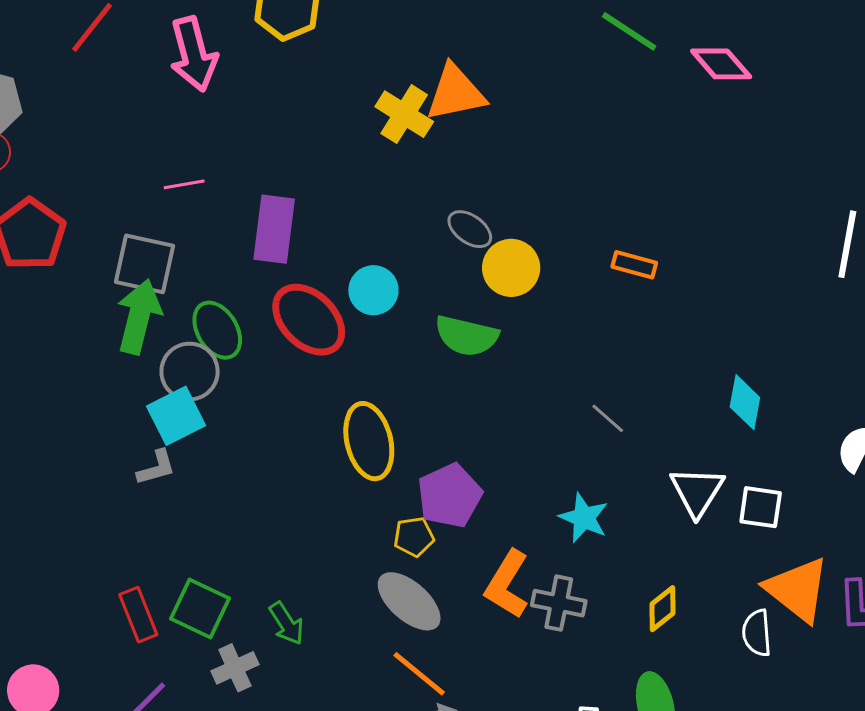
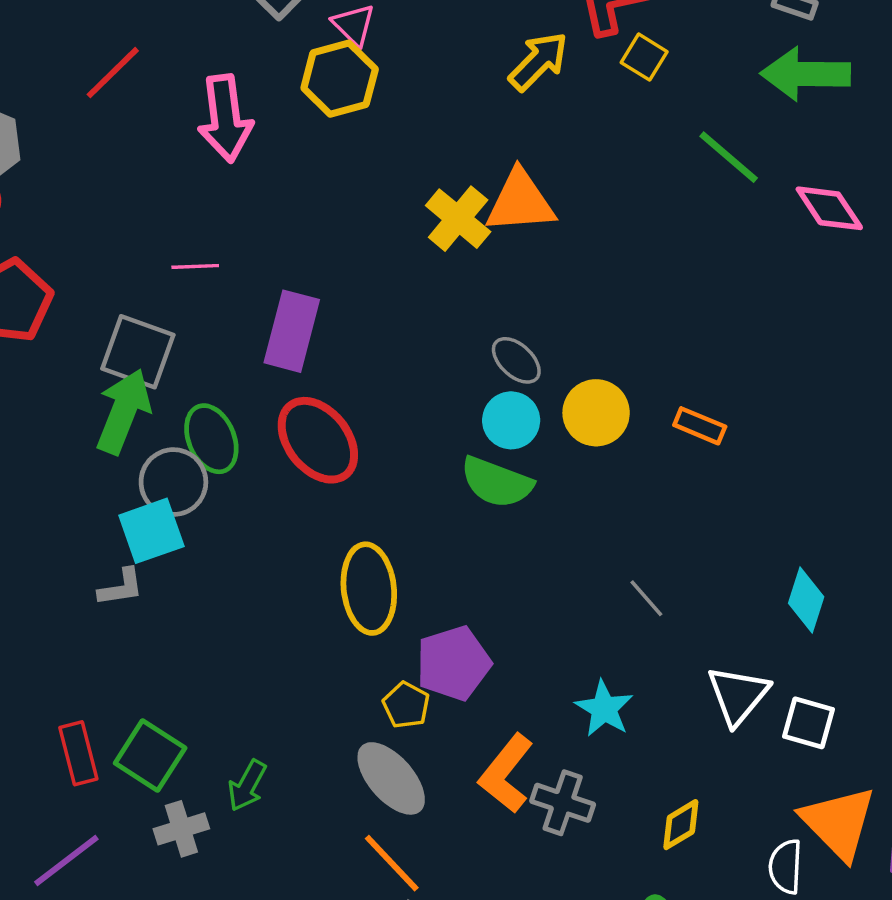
yellow circle: (511, 268) -> (596, 413), moved
cyan circle: (373, 290) -> (511, 420), moved
yellow pentagon: (414, 537) -> (406, 705), turned 30
green arrow: (286, 623) -> (247, 786), turned 54

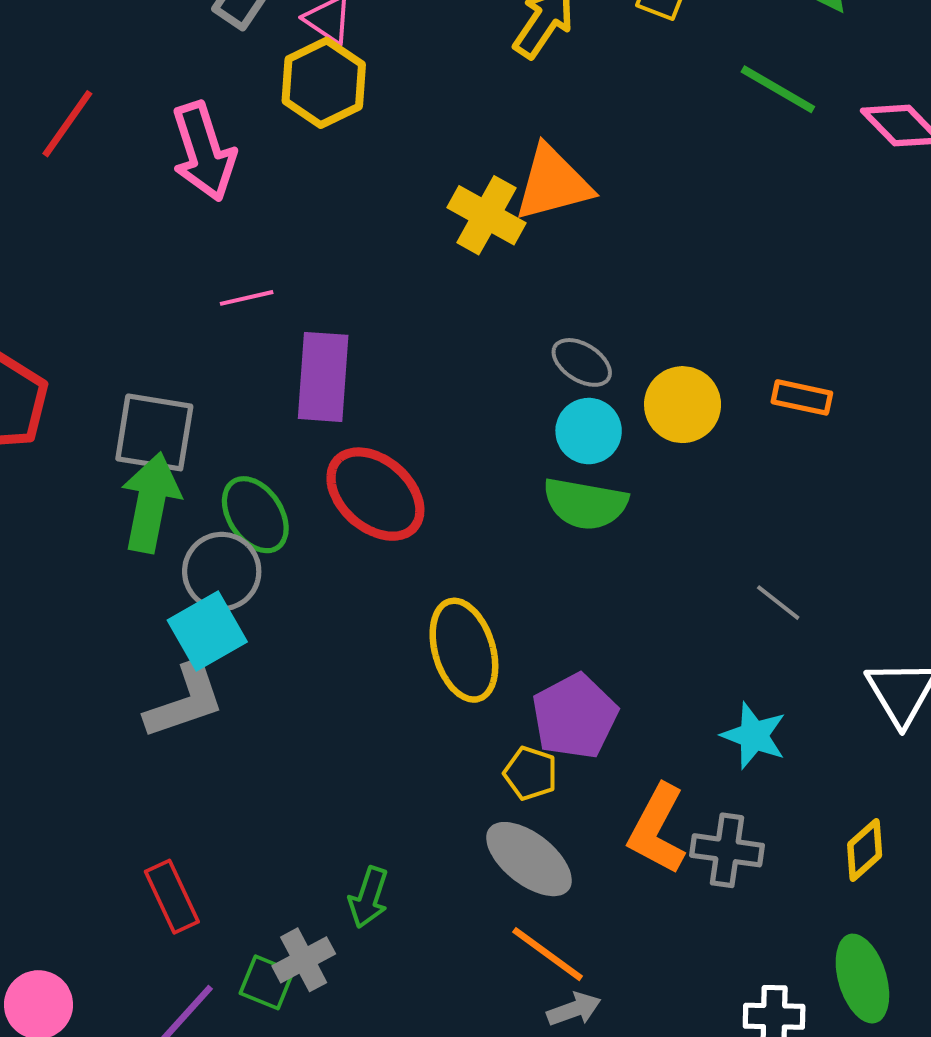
pink line: (195, 266) -> (247, 298), moved
gray L-shape: (121, 587) -> (185, 701), size x1.6
green square: (150, 756) -> (267, 982), moved, size x0.7

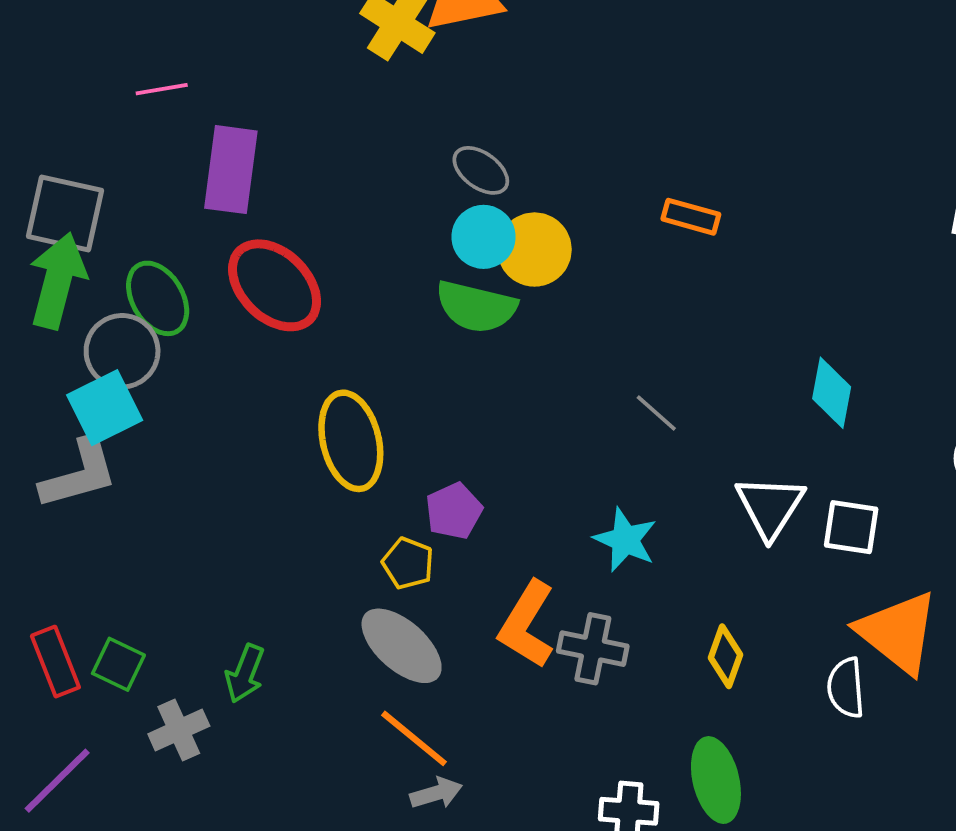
yellow circle: (683, 405) -> (534, 250), moved
purple pentagon: (575, 716) -> (454, 511), size x0.7
yellow diamond: (865, 850) -> (725, 656), turned -32
green square: (267, 982) -> (118, 664), moved

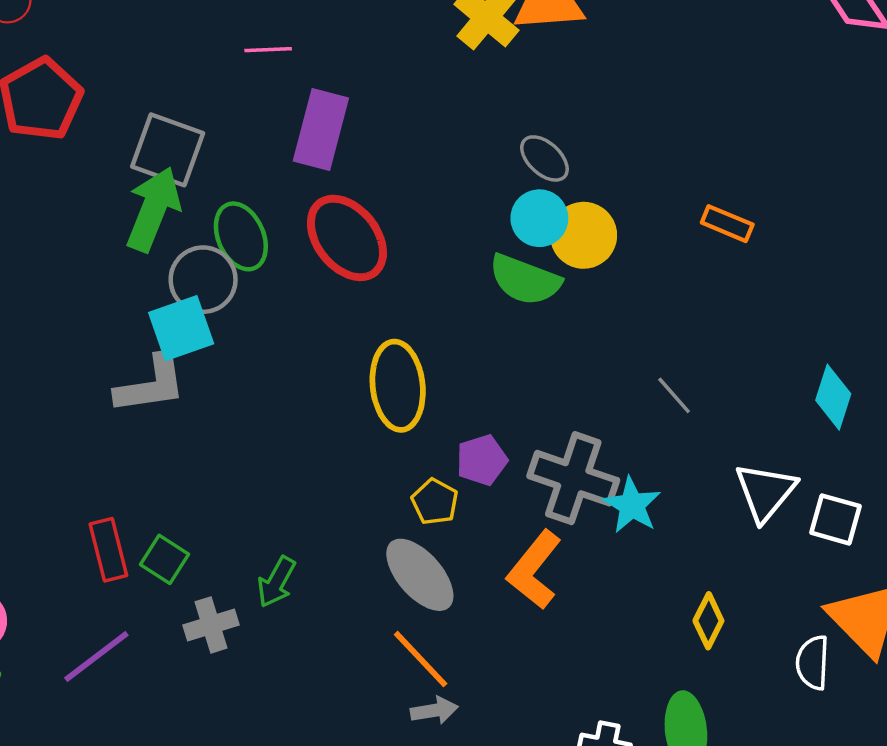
gray cross: (593, 649) -> (573, 478), moved, size x1.4

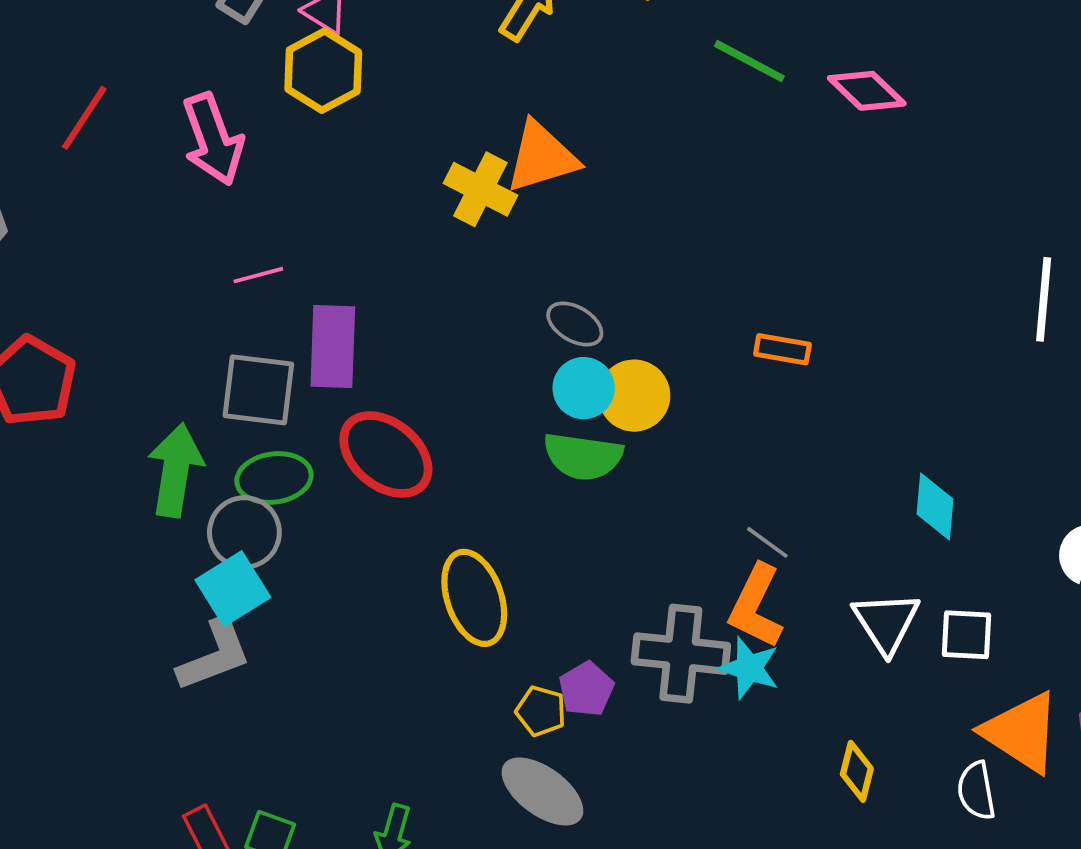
gray square: (168, 150) -> (258, 390), moved
green ellipse: (241, 236) -> (274, 478), turned -62
purple pentagon: (482, 460) -> (586, 689), moved
orange L-shape: (534, 570) -> (756, 606), moved

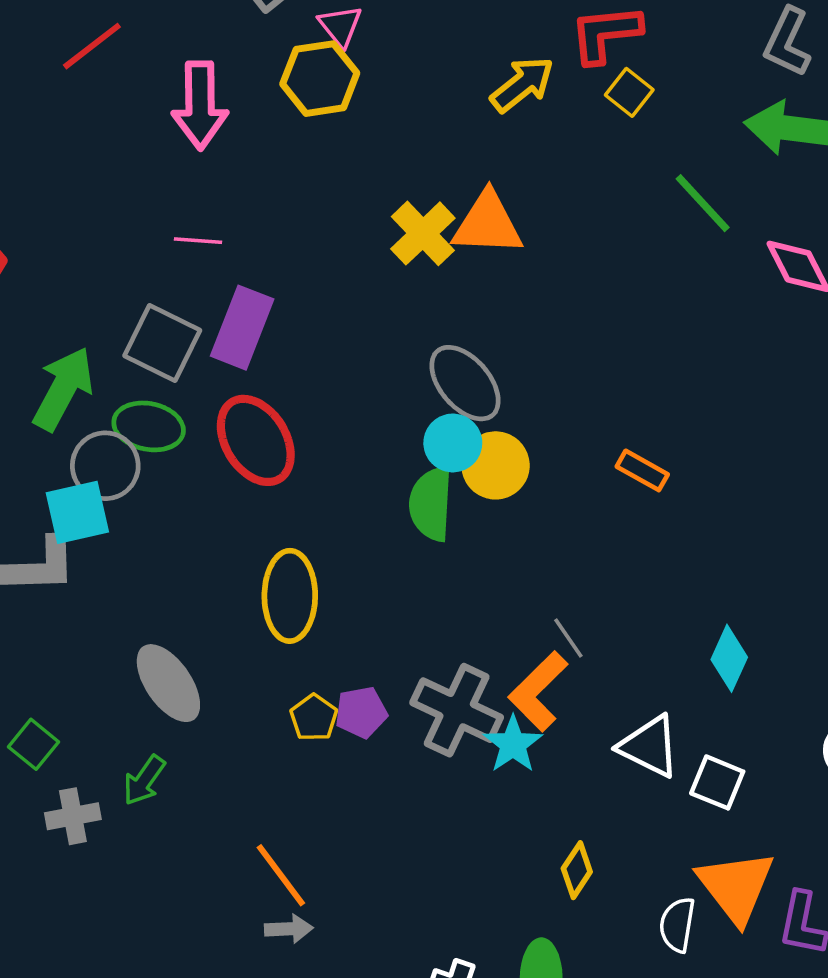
gray ellipse: (575, 324) -> (465, 383), size x1.5
green semicircle: (583, 456) -> (431, 504), turned 66
white triangle: (886, 622) -> (649, 746), turned -50
gray ellipse: (542, 791) -> (168, 683), moved

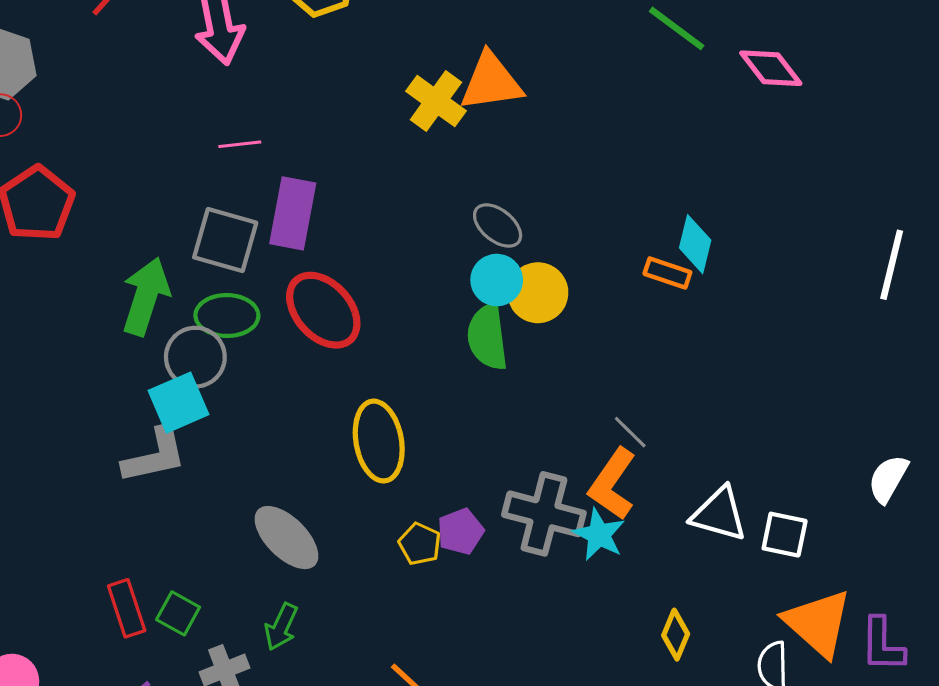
gray ellipse: (465, 383) -> (498, 225), size x0.7
cyan diamond: (729, 658) -> (695, 244), moved

